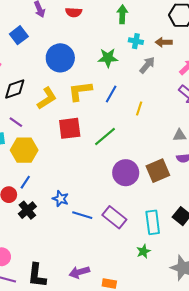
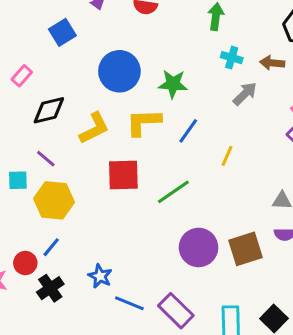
green star: (108, 58) -> (173, 84), moved

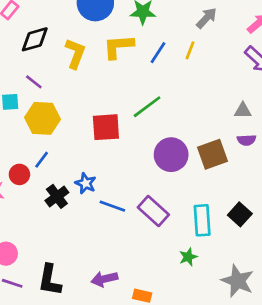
yellow L-shape: (94, 128) -> (75, 54), turned -40
yellow line: (227, 156) -> (190, 50), moved
red square: (123, 175) -> (106, 127), moved
black cross: (50, 288) -> (57, 196), moved

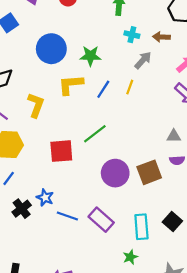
yellow L-shape: (75, 54) -> (36, 105), moved

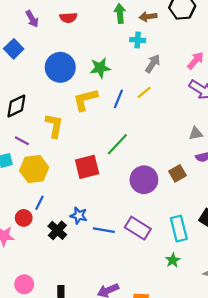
brown arrow: (161, 37) -> (148, 17), moved
yellow line: (130, 87) -> (144, 92), turned 40
brown square: (149, 172) -> (177, 173), size x0.7

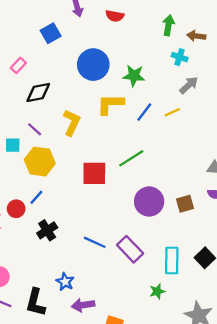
blue star: (79, 216) -> (65, 282), moved

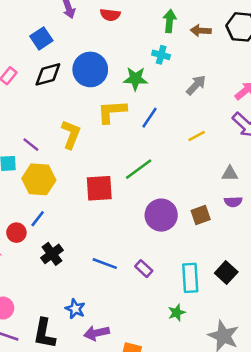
cyan cross: (180, 57) -> (161, 55), moved
black diamond: (38, 92) -> (48, 74), moved
yellow line: (172, 112) -> (197, 136), moved
purple rectangle: (130, 249) -> (144, 269), size x0.6

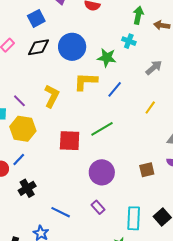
yellow line: (197, 136) -> (150, 107), turned -32
purple circle: (161, 215) -> (102, 172), moved
blue line: (105, 264) -> (61, 212), moved

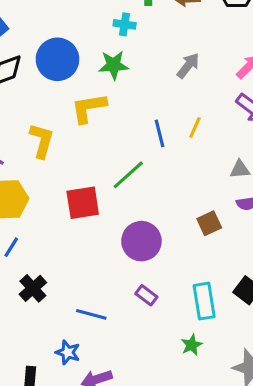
cyan cross: (129, 41) -> (125, 24), moved
blue line: (115, 89) -> (159, 133), moved, turned -42

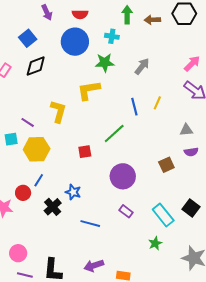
blue circle: (57, 59) -> (75, 42), moved
gray arrow: (188, 66) -> (142, 66), moved
red square: (83, 203) -> (85, 152), size x0.6
cyan rectangle: (204, 301) -> (163, 215), turned -30
blue star: (68, 352) -> (73, 192), moved

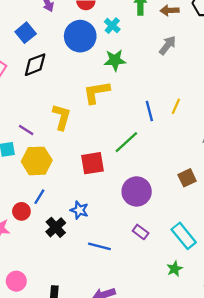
cyan cross: (112, 36) -> (112, 26), moved, turned 32
gray arrow: (142, 66) -> (168, 45), moved
red square: (85, 152) -> (92, 163), size x1.5

